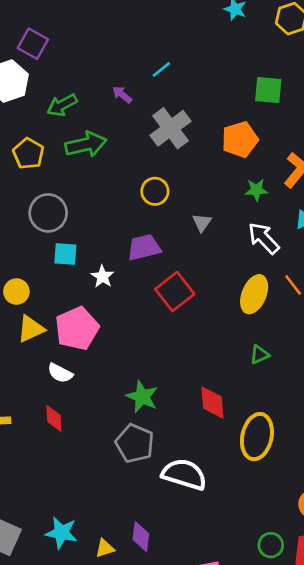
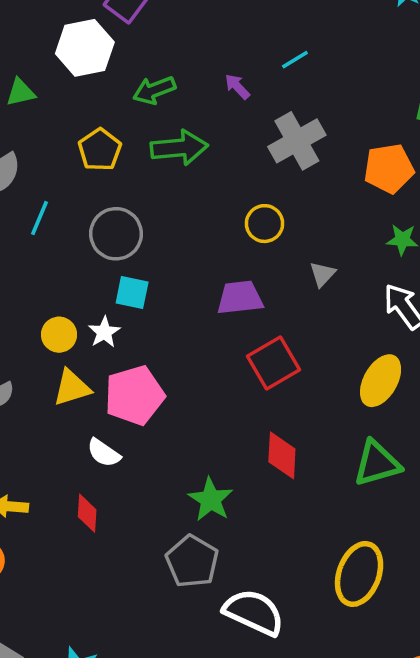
white star: (103, 277) -> (104, 332), moved
green triangle: (259, 355) -> (377, 463), size x1.8
red diamond: (212, 403) -> (282, 455), moved

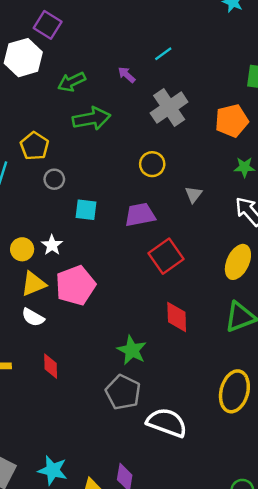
yellow pentagon: (100, 150) -> (34, 146), moved
gray circle: (116, 234) -> (54, 179), size x0.6
cyan square: (132, 292) -> (86, 210), moved
white semicircle: (104, 453) -> (33, 317), moved

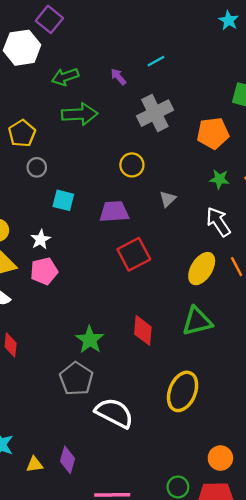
white star: (52, 245) -> (41, 239), moved
pink pentagon: (75, 285) -> (44, 271), size x0.7
red diamond: (177, 317) -> (143, 330), moved

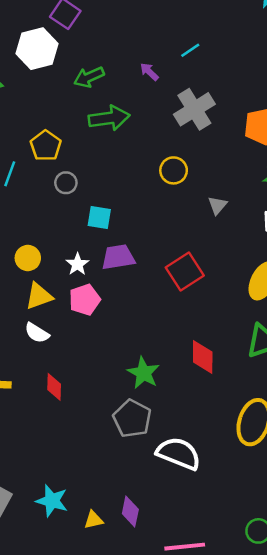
purple trapezoid: (114, 212) -> (118, 257), moved

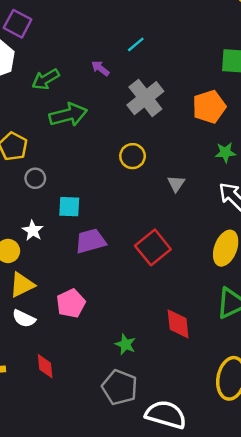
white star: (77, 264) -> (33, 231), moved
pink pentagon: (85, 300) -> (71, 303), moved
green star: (143, 373) -> (125, 344), size x0.7

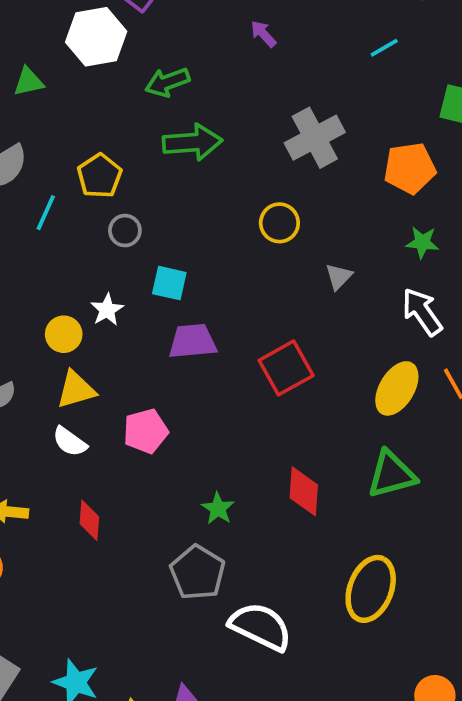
cyan line: (136, 44) -> (384, 48), moved
purple arrow: (100, 68) -> (263, 34), moved

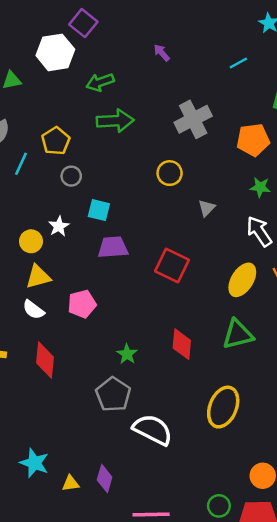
red square: (286, 368) -> (172, 265), turned -36
red diamond: (89, 520) -> (45, 360), size x1.4

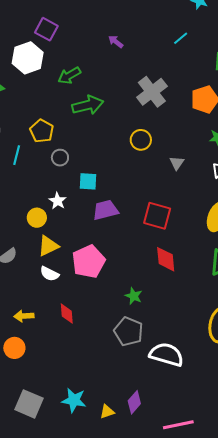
pink pentagon: (82, 304) -> (89, 262), size x1.4
red diamond: (182, 344) -> (166, 259), moved
red diamond: (45, 360) -> (67, 314), size x0.7
purple diamond: (105, 479) -> (134, 402), turned 35

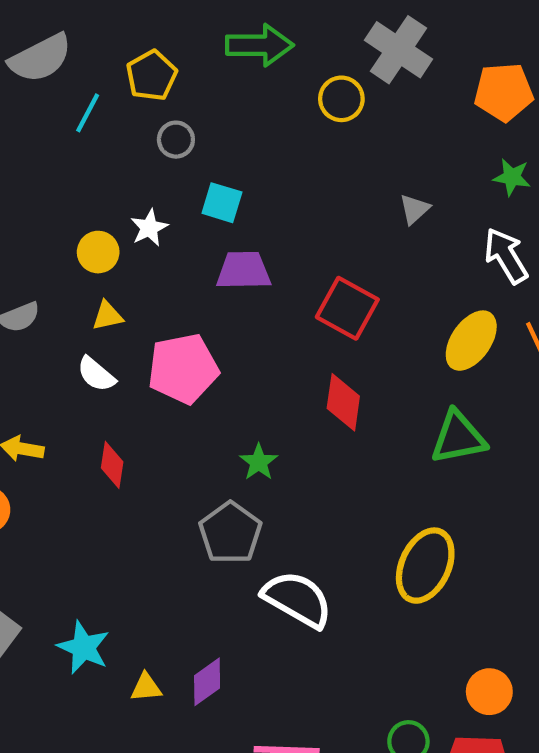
gray cross: (152, 92) -> (399, 50), turned -32
yellow circle: (141, 140) -> (341, 99), moved
yellow triangle: (48, 246) -> (107, 316), size x0.7

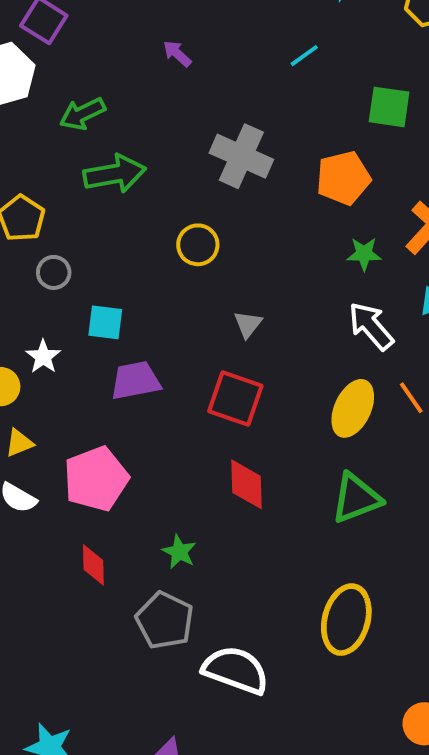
yellow circle: (341, 99) -> (198, 245), moved
gray triangle: (414, 209) -> (248, 324), moved
red diamond: (112, 465) -> (93, 565), moved

